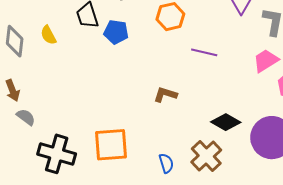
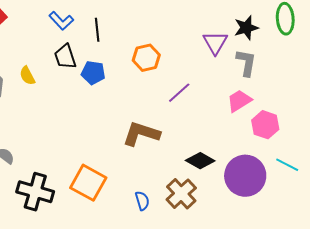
purple line: (204, 52) -> (179, 93), turned -55
brown L-shape: (165, 95) -> (141, 134), size x1.6
orange square: (111, 145) -> (88, 183), turned 33

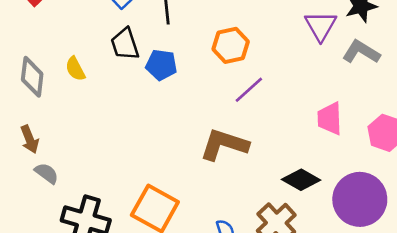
gray L-shape: (246, 63) -> (361, 52), turned -68
purple line: (179, 93) -> (249, 90), moved
pink trapezoid: (239, 101) -> (330, 118), moved, turned -60

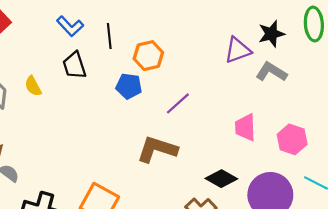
purple triangle: (321, 26) -> (238, 50), turned 40
orange hexagon: (231, 45) -> (148, 56), moved
blue pentagon: (161, 65) -> (129, 86), moved

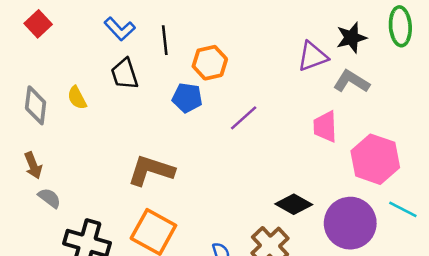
pink trapezoid: (245, 127) -> (325, 127), moved
pink hexagon: (292, 139) -> (375, 159), size x1.4
brown L-shape: (157, 149) -> (151, 170), moved

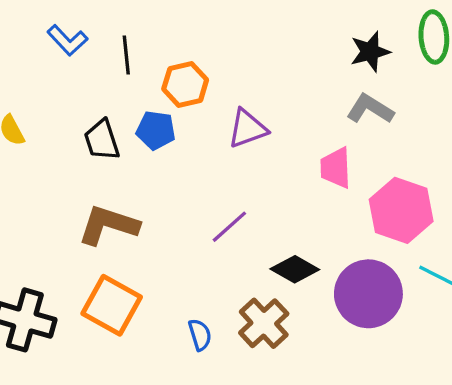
purple triangle: (313, 56) -> (247, 129), moved
black trapezoid: (125, 74) -> (102, 140), moved
purple line: (244, 118) -> (229, 227), moved

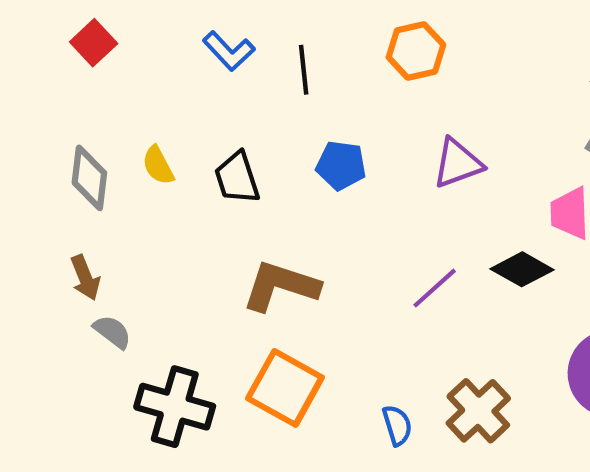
orange hexagon: (185, 84) -> (416, 51), moved
black trapezoid: (102, 140) -> (237, 178), moved
black diamond: (295, 269) -> (522, 269), moved

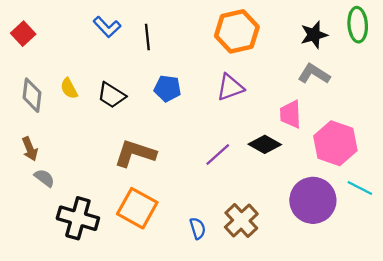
red square: (94, 43) -> (23, 34), moved
orange hexagon: (416, 51) -> (237, 31), moved, size x1.4
black trapezoid: (237, 178) -> (112, 95), turned -40

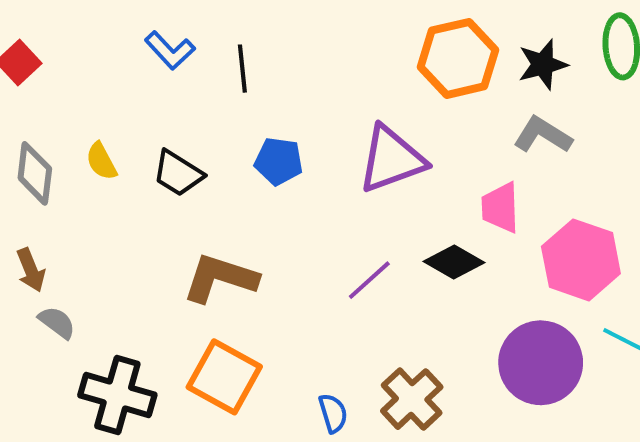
orange hexagon: (237, 31) -> (458, 58), moved
purple triangle: (230, 87) -> (392, 159), size x1.4

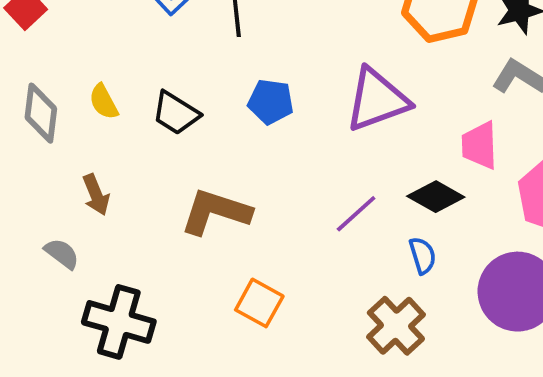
brown arrow: (31, 270) -> (96, 195), moved
orange square: (224, 377) -> (259, 303), moved, size x0.7
blue semicircle: (333, 413) -> (423, 255), moved

